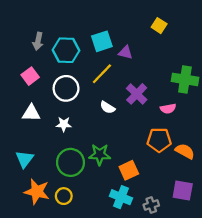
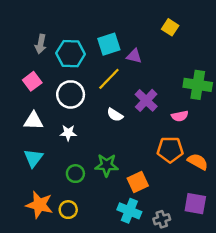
cyan triangle: (25, 159) -> (33, 158), moved
green circle: (70, 162) -> (75, 174), size x0.6

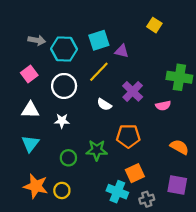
gray arrow: (41, 44) -> (37, 40), turned -91
orange pentagon: (170, 150) -> (128, 136), moved
orange square: (138, 182) -> (135, 173), moved

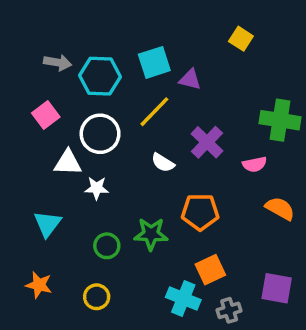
white triangle: (30, 110) -> (68, 163), moved
orange semicircle: (179, 147) -> (280, 208), moved
orange star: (36, 186) -> (39, 285), moved, size x0.7

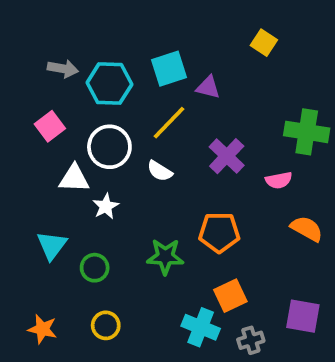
white semicircle: (163, 163) -> (160, 171), moved
white star: (97, 188) -> (106, 206), turned -30
green circle: (107, 246) -> (95, 268), moved
orange star: (39, 285) -> (42, 329), moved

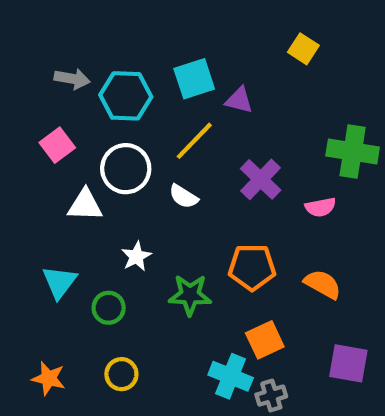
white star: (106, 206) -> (136, 256), moved
orange semicircle: (307, 229) -> (323, 284), moved
gray cross: (251, 340) -> (271, 396), moved

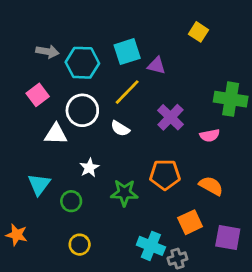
orange square: (265, 340) -> (190, 222), moved
orange star: (49, 378) -> (17, 235), moved

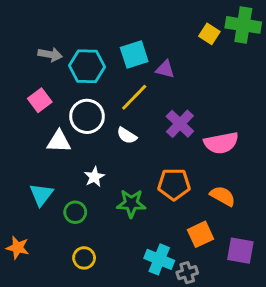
green cross: (231, 99) -> (243, 25), moved
pink semicircle: (210, 135) -> (221, 143), size x1.6

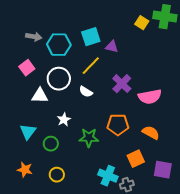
orange star: (18, 248) -> (25, 170), moved

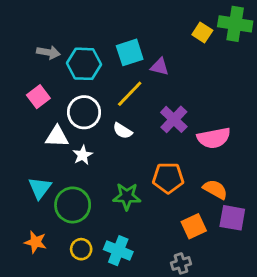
white star: (64, 120) -> (83, 155), moved
green circle: (51, 144) -> (73, 205), size x1.6
purple square: (163, 170) -> (232, 218), moved
cyan cross: (108, 176) -> (118, 251), moved

